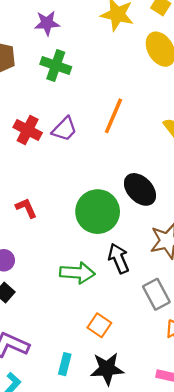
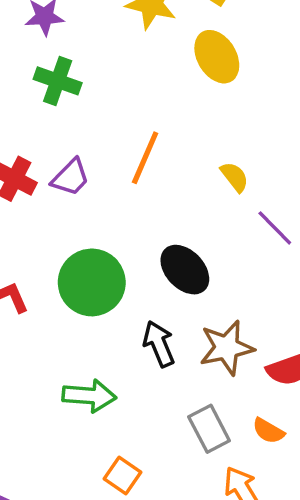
green circle: (98, 212) -> (92, 282), moved
black arrow: (119, 258) -> (159, 344), moved

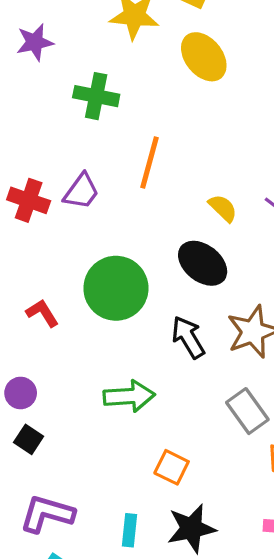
green cross: (58, 81) -> (96, 96), moved
yellow semicircle: (235, 177) -> (223, 208), moved

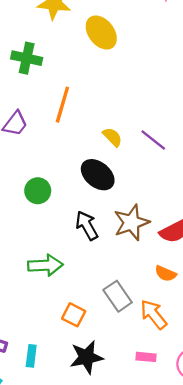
green circle: (116, 288) -> (38, 191), size x0.6
gray rectangle: (247, 411) -> (118, 296), moved
cyan rectangle: (129, 530) -> (31, 356), moved

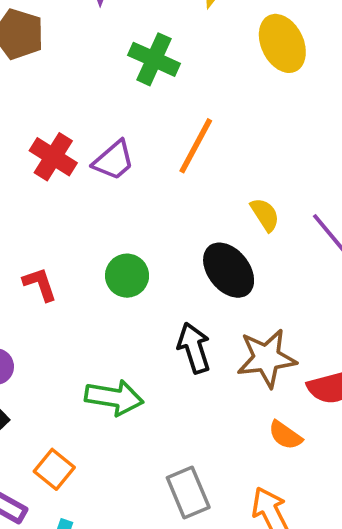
orange semicircle: (166, 274) -> (285, 435), moved
gray rectangle: (118, 296) -> (188, 493), moved
orange square: (74, 315) -> (54, 469), moved

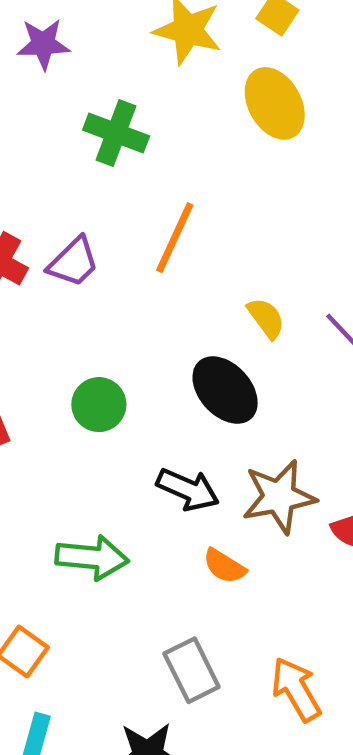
black arrow: (194, 348) -> (188, 490), turned 135
orange semicircle: (285, 435) -> (224, 566), moved

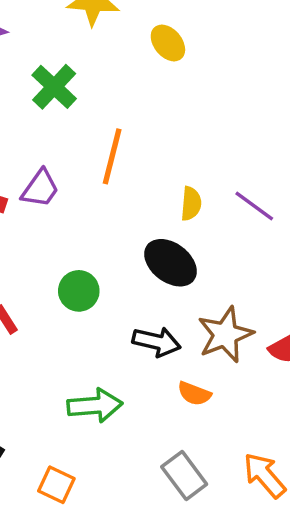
yellow ellipse: (275, 103) -> (168, 43), size x0.7
green cross: (116, 133) -> (54, 87), turned 33
yellow semicircle: (266, 318) -> (191, 204), turned 52

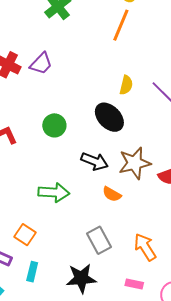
orange line: (112, 156) -> (121, 25), moved

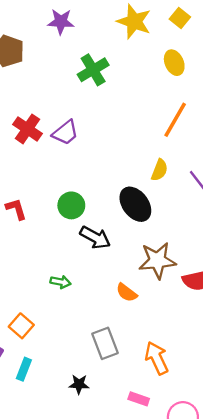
orange line: (121, 25) -> (175, 120), moved
black arrow: (95, 161) -> (95, 237), moved
green arrow: (54, 192) -> (60, 282), size x0.6
black star: (81, 278) -> (79, 384), size x0.6

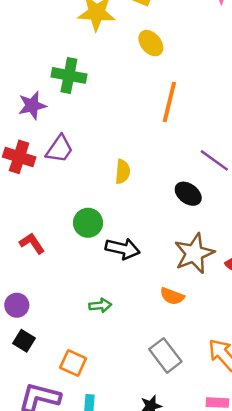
purple star: (61, 22) -> (32, 105), moved
green cross: (93, 70) -> (69, 75), turned -32
yellow semicircle: (159, 170) -> (123, 172), moved
black ellipse: (135, 204) -> (188, 194), moved, size x0.7

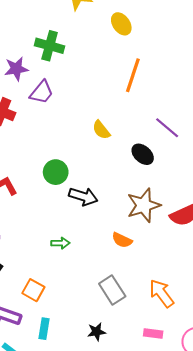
purple trapezoid: (60, 149) -> (42, 92), moved
yellow semicircle: (123, 172) -> (101, 130), moved, turned 132

